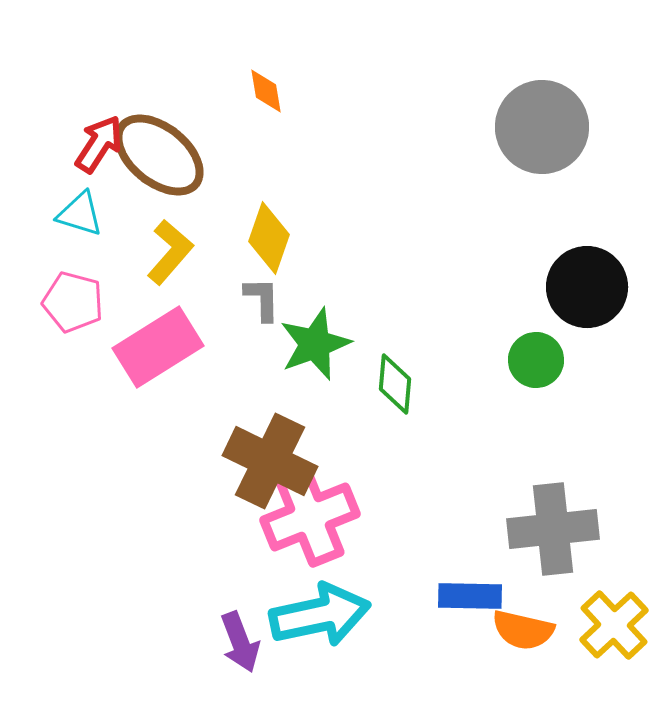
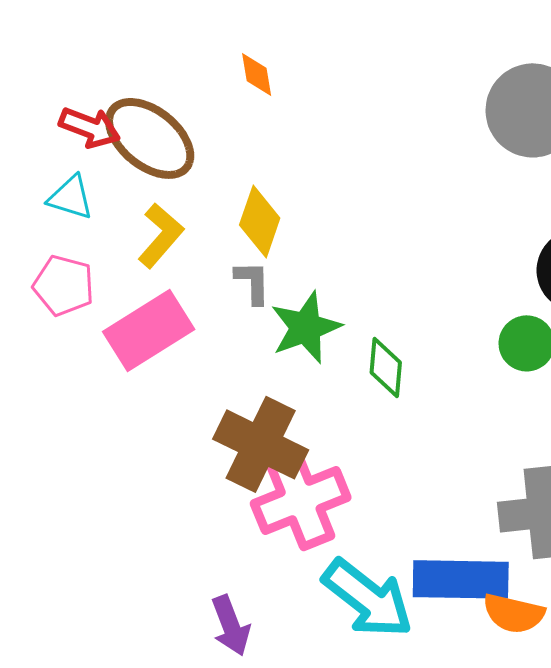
red arrow: (99, 144) -> (90, 127), turned 78
blue rectangle: (470, 596) -> (461, 579), size x1.5
cyan arrow: (320, 615) -> (368, 598), moved, turned 50

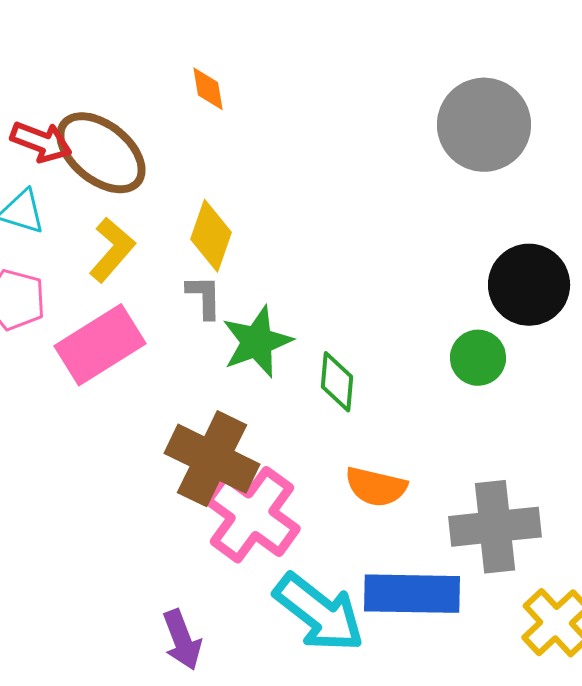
pink cross: (301, 500) -> (252, 515), turned -32
orange semicircle: (514, 613) -> (376, 487), moved

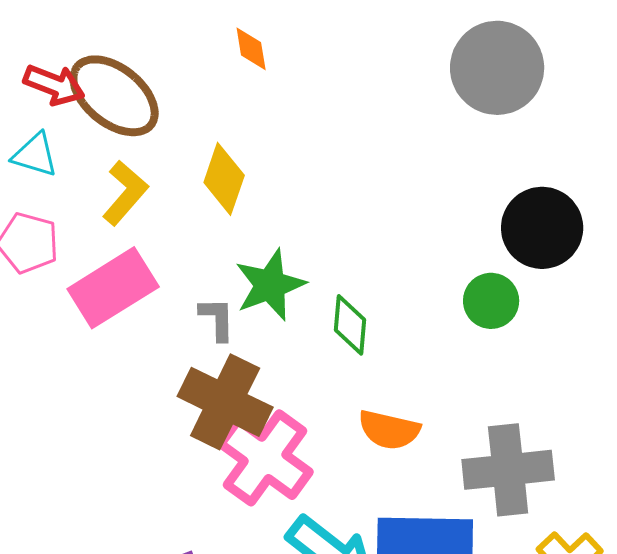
orange diamond: (208, 89) -> (251, 49), moved
gray L-shape: (204, 297) -> (217, 319), moved

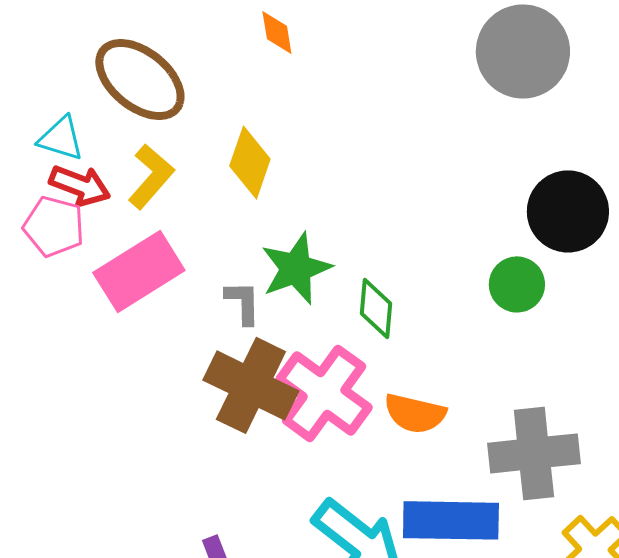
red arrow: (54, 85) -> (80, 185), moved
pink cross: (265, 458) -> (324, 393), moved

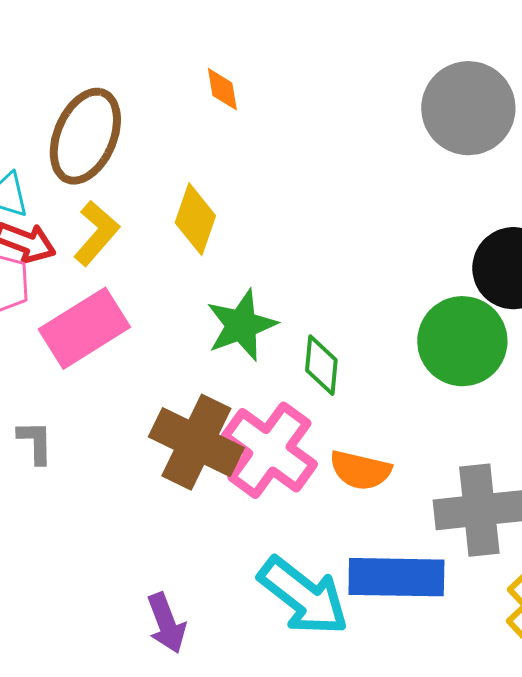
brown ellipse: (140, 79) -> (85, 136), turned 74
green circle: (517, 284) -> (462, 341), size x1.6
gray L-shape: (243, 302) -> (35, 442), moved

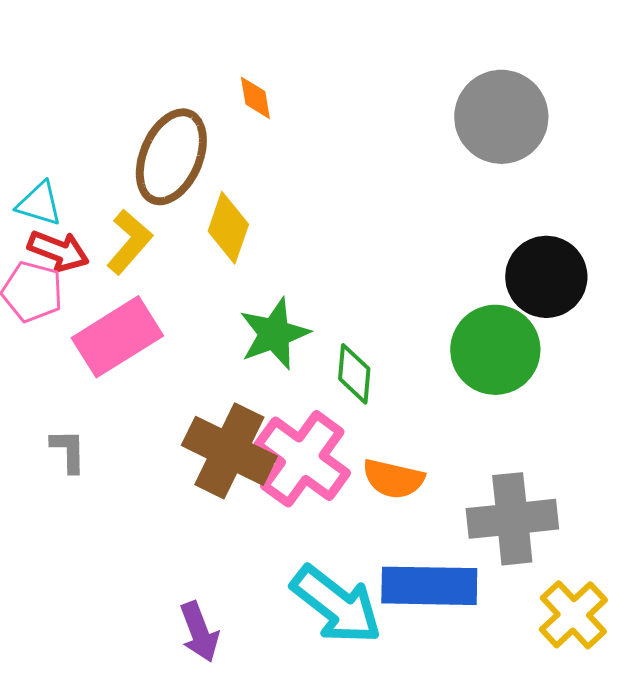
brown ellipse: (85, 136) -> (171, 157), moved

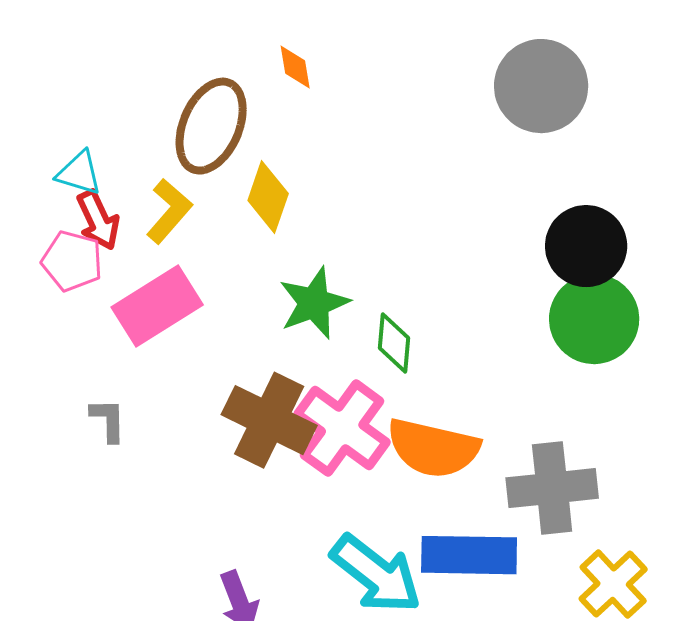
red arrow: (58, 251) -> (98, 220), turned 44
green circle: (495, 350) -> (594, 319), moved
orange semicircle: (393, 479) -> (433, 448), size x1.5

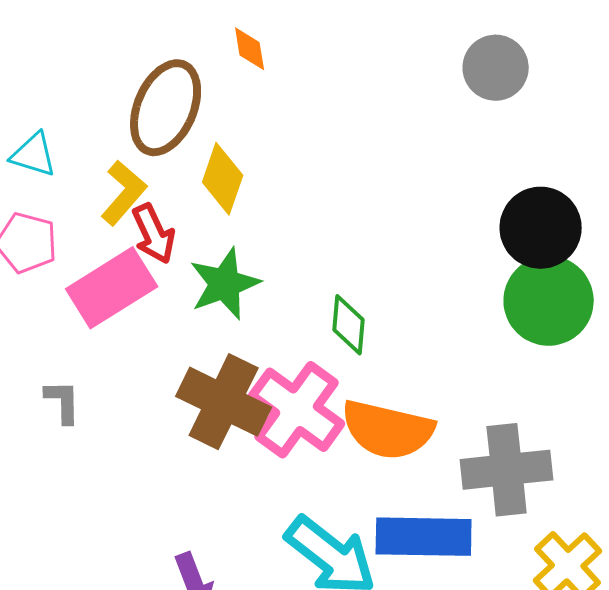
gray circle: (541, 86) -> (496, 68), size x0.7
red arrow: (98, 220) -> (154, 234), moved
green star: (314, 303) -> (225, 284), moved

